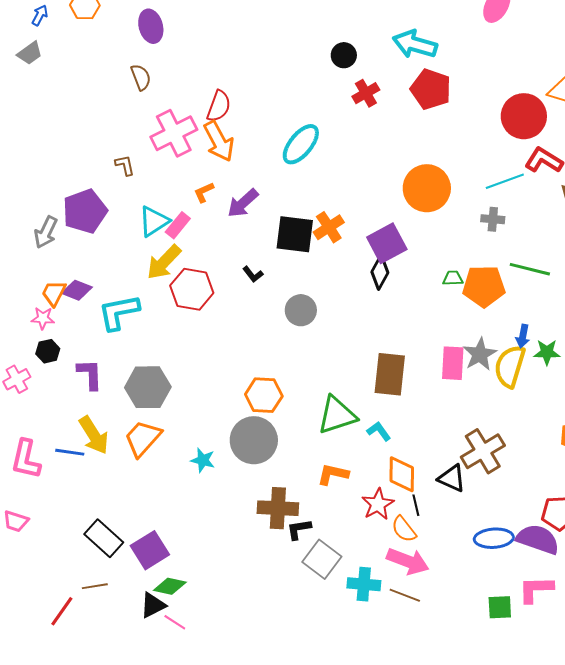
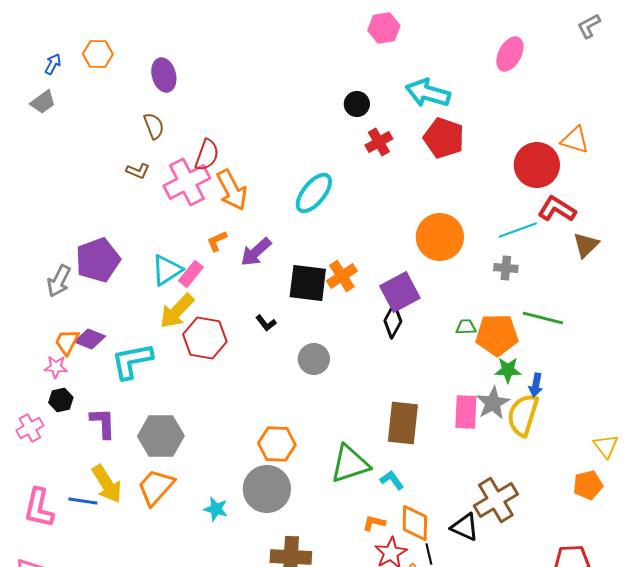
red semicircle: (219, 106) -> (207, 155), moved
brown L-shape: (125, 165) -> (138, 171), moved, turned 125
green star: (547, 352) -> (508, 370), moved
orange L-shape: (333, 474) -> (374, 523), moved, size x0.7

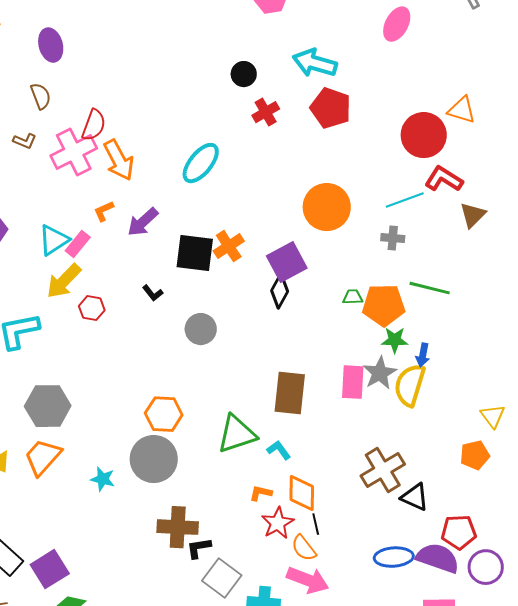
red hexagon: (205, 338) -> (92, 308), size x0.6
black triangle: (465, 527) -> (415, 497), moved

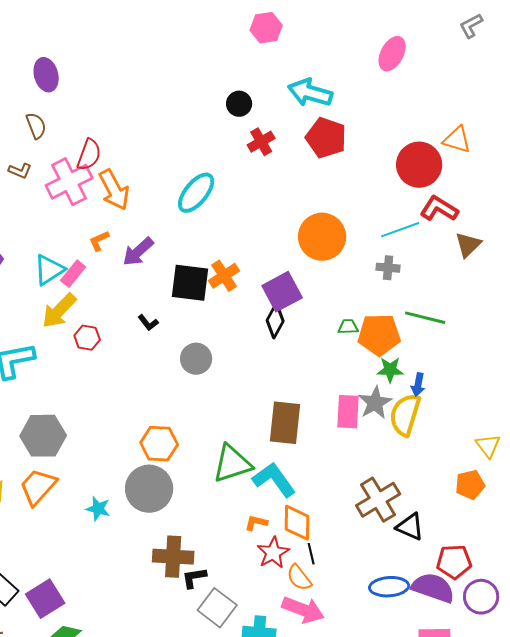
cyan L-shape: (279, 450) -> (274, 480), size x1.8

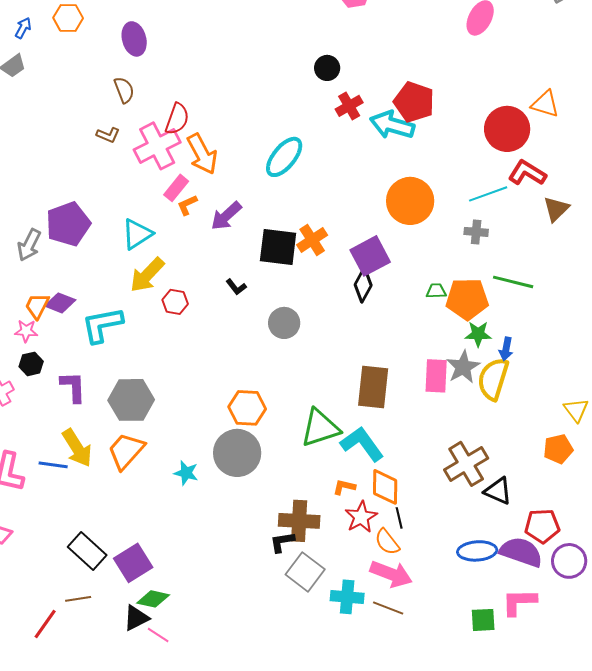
cyan arrow: (310, 93) -> (392, 125), moved
pink rectangle: (73, 274) -> (176, 188), moved
brown cross: (173, 557) -> (299, 521), moved

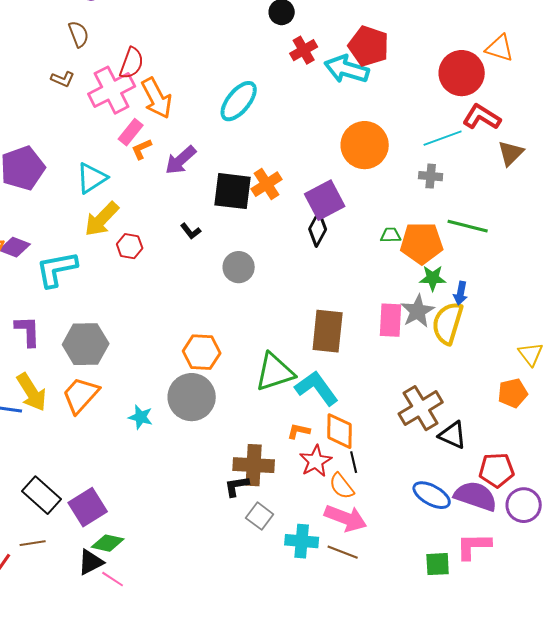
blue ellipse: (477, 551) -> (432, 495), turned 33
gray square: (305, 572) -> (260, 516), size x0.7

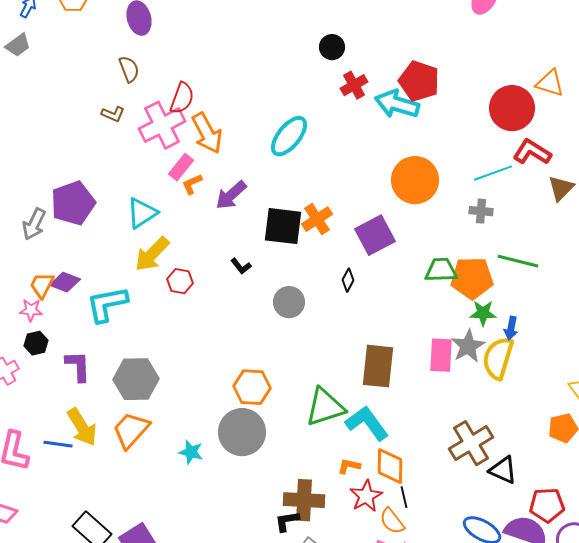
black diamond: (318, 229) -> (348, 280), moved, size x0.7
green trapezoid: (391, 235) -> (441, 270), size x1.6

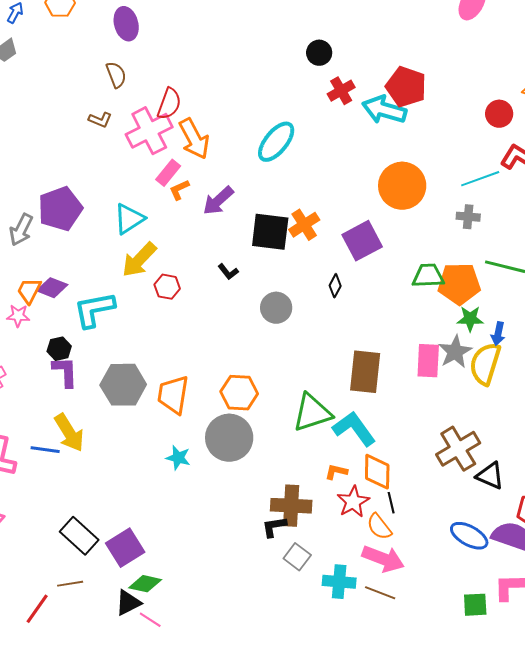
red circle: (512, 108) -> (499, 114), size x0.6
black hexagon: (36, 343) -> (59, 349), moved
orange trapezoid: (131, 430) -> (173, 395), moved, turned -33

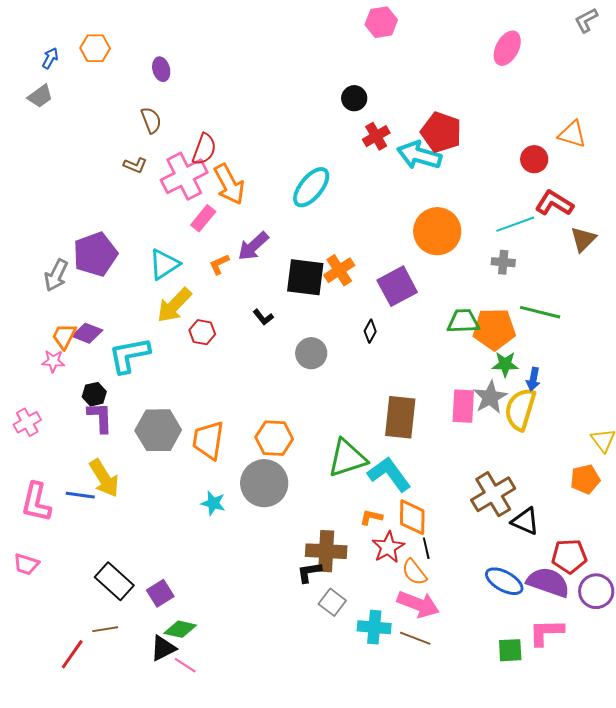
purple ellipse: (126, 24) -> (161, 69), size x0.7
orange L-shape: (179, 190) -> (219, 264), moved
purple square: (125, 548) -> (160, 593), size x0.7

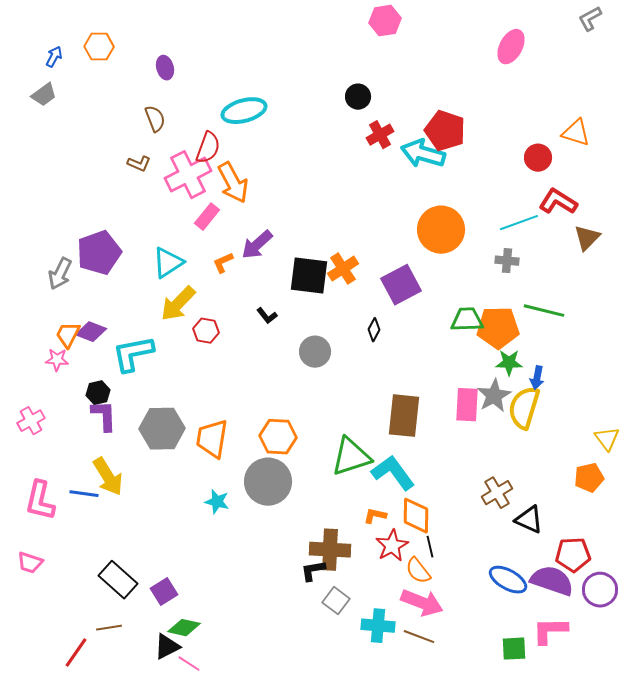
cyan ellipse: (311, 187) -> (244, 111), moved, turned 36
brown cross: (493, 494) -> (497, 493), size x0.7

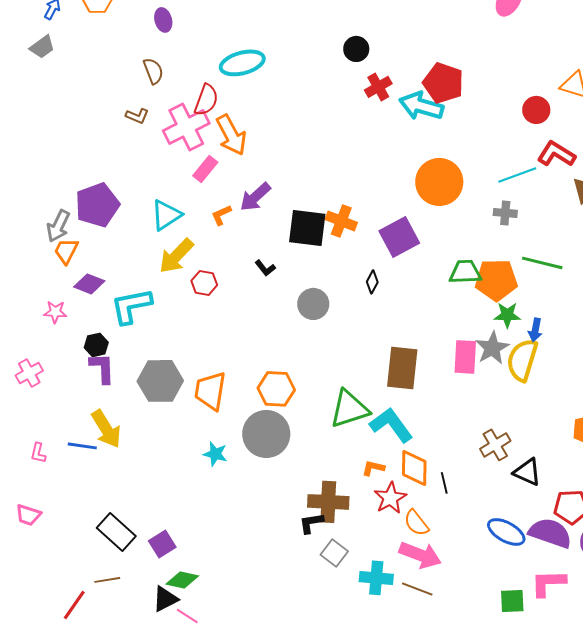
orange cross: (343, 269) -> (341, 221), turned -36
orange trapezoid: (68, 335) -> (66, 251), moved
pink L-shape: (40, 501) -> (38, 453), size x0.5
black line: (430, 547) -> (444, 483), moved

